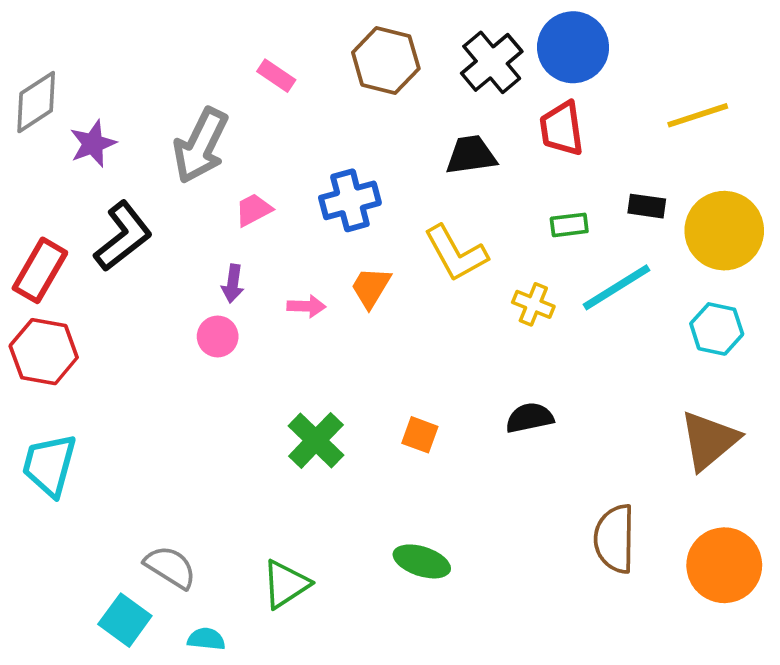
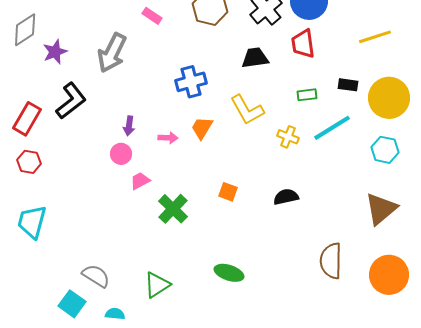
pink trapezoid: (254, 210) -> (140, 181), moved
red hexagon: (44, 352) -> (29, 162), size x0.7
orange square: (420, 435) -> (228, 192), moved

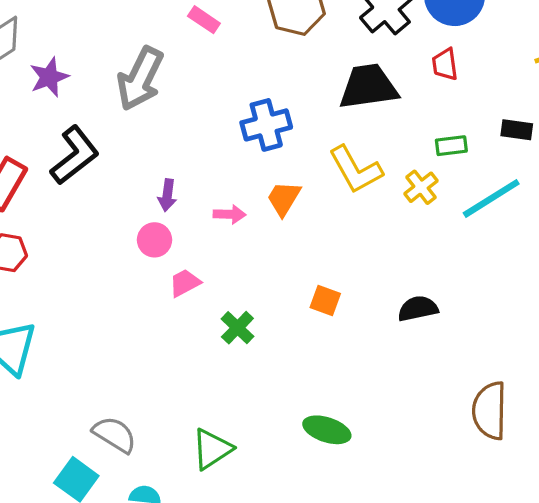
red trapezoid: (303, 44) -> (445, 64), size x0.7
black trapezoid: (255, 58) -> (368, 87), size x1.4
yellow cross: (288, 137) -> (421, 187), moved, turned 30
green cross: (173, 209) -> (237, 328), size x0.7

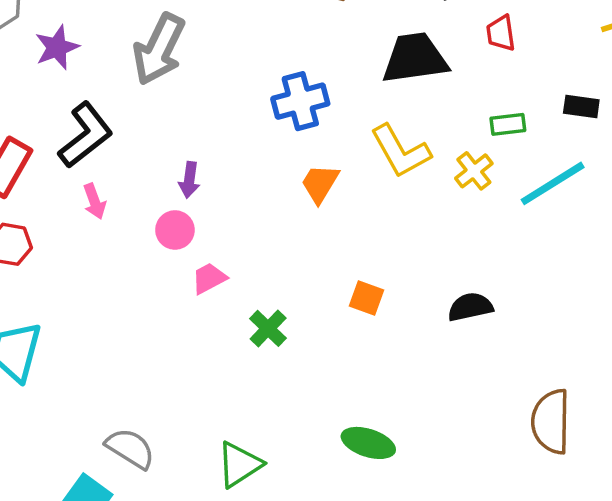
pink arrow: (229, 214) -> (94, 201), moved, turned 68

